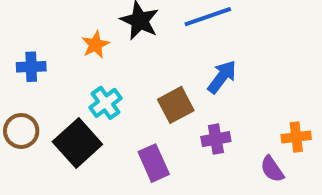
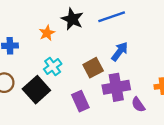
purple cross: (216, 139) -> (116, 87), size x1.6
purple semicircle: (272, 169) -> (138, 105), moved

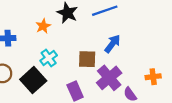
brown square: (93, 68) -> (87, 59), turned 30
purple cross: (116, 87) -> (109, 78), turned -30

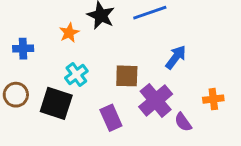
blue arrow: (112, 44) -> (176, 57), moved
black square: (33, 80) -> (56, 103), turned -30

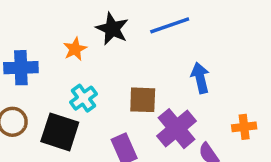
blue cross: (23, 49) -> (21, 68), size x1.4
blue arrow: (176, 57) -> (200, 78), turned -50

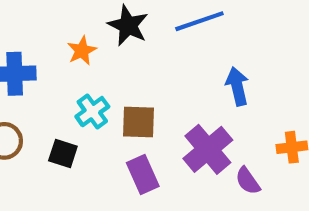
brown square: (143, 100) -> (139, 122), moved
black square: (60, 132) -> (63, 154), size x0.6

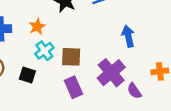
orange star: (82, 51) -> (37, 26), moved

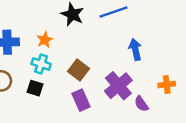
cyan cross: (44, 51) -> (41, 64), moved, turned -36
brown square: (71, 57) -> (79, 70), turned 35

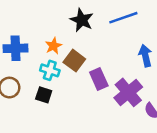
brown square: (79, 70) -> (74, 61), moved
purple rectangle: (81, 100) -> (99, 79), moved

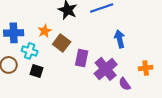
cyan cross: (50, 70) -> (30, 51), moved
purple rectangle: (99, 79) -> (82, 58), turned 36

